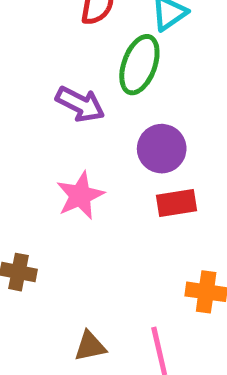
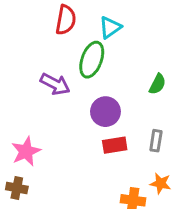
pink star: (80, 196) -> (26, 151), moved

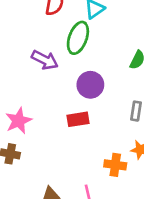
red rectangle: (115, 145) -> (78, 119), moved

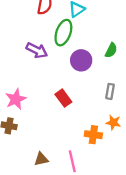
purple circle: (90, 85) -> (81, 60), moved
red rectangle: (78, 119) -> (63, 98), turned 63

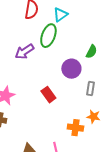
purple arrow: (37, 50) -> (24, 52), turned 120
purple circle: (81, 60) -> (71, 69), moved

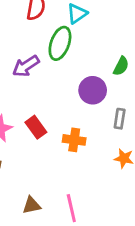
red rectangle: (48, 95) -> (36, 127), moved
orange cross: (75, 128) -> (74, 140), moved

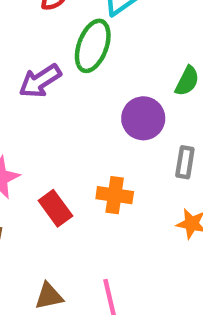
red rectangle: (36, 127) -> (55, 208), moved

